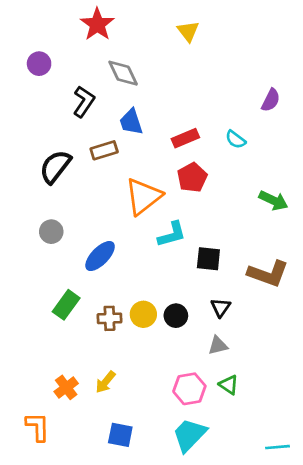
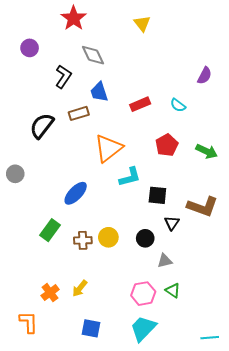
red pentagon: (192, 177) -> (167, 145), moved
gray circle: (51, 232) -> (15, 174), moved
black triangle: (221, 308) -> (172, 223), moved
black circle: (176, 316) -> (145, 238), moved

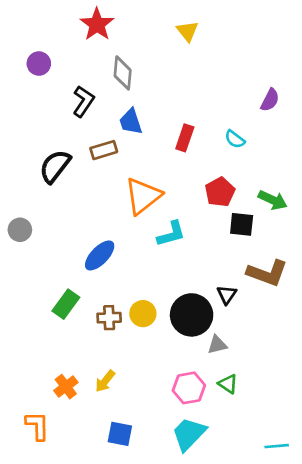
gray diamond: (93, 55) -> (123, 73), turned 30
red rectangle: (140, 104) -> (185, 138), turned -48
black square: (157, 195) -> (242, 224), moved
black circle: (145, 238) -> (192, 315), size x1.8

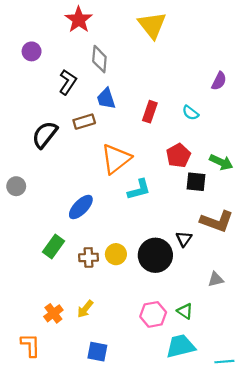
yellow triangle: (187, 31) -> (152, 25), size x1.6
gray triangle: (217, 345) -> (216, 279), moved
cyan trapezoid: (189, 434) -> (181, 346), moved, turned 32

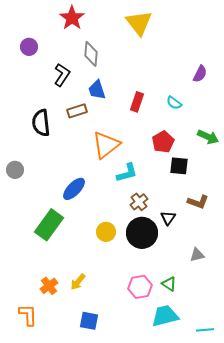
black semicircle: (45, 135) -> (41, 123), turned -44
green arrow: (221, 162) -> (208, 137), moved
brown L-shape: (217, 221) -> (198, 202), size x0.7
green rectangle: (53, 246) -> (49, 225), size x1.4
brown cross: (89, 257) -> (139, 202), moved, turned -36

